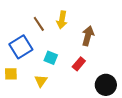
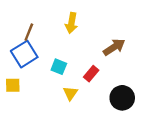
brown line: (39, 24) -> (29, 32), moved, turned 56
brown arrow: (88, 36) -> (114, 47), moved, turned 42
yellow triangle: (41, 81) -> (70, 93), moved

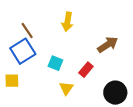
brown line: (29, 32) -> (27, 30), turned -56

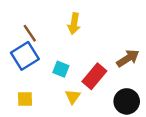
brown arrow: (108, 45) -> (128, 58), moved
red rectangle: (86, 70) -> (94, 76), size x1.5
yellow square: (12, 81) -> (25, 99), moved

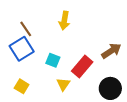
yellow square: (25, 99) -> (22, 86), turned 32

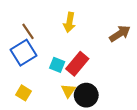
brown arrow: (111, 51) -> (120, 34), moved
red rectangle: (82, 67) -> (77, 64), moved
black circle: (110, 88) -> (86, 95), moved

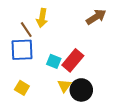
yellow arrow: (69, 22) -> (42, 18), moved
brown arrow: (120, 34) -> (96, 17), moved
blue square: (24, 53) -> (22, 50), turned 30

